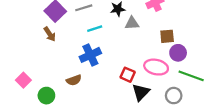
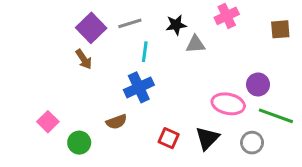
cyan line: (95, 29) -> (145, 52), turned -64
brown square: (167, 36) -> (280, 29), moved
red square: (128, 75) -> (169, 138), moved

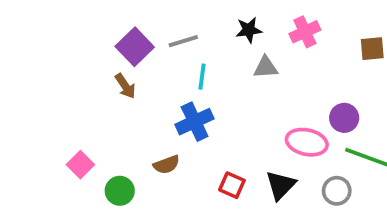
black star: (176, 25) -> (249, 30), moved

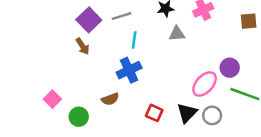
pink ellipse: (307, 142) -> (205, 84), turned -60
gray circle: (337, 191) -> (212, 115), moved

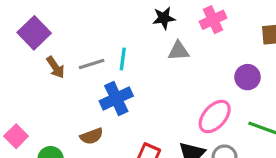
gray line: (122, 16) -> (92, 64), moved
purple square: (89, 20) -> (34, 33), moved
purple circle: (230, 68) -> (247, 77), moved

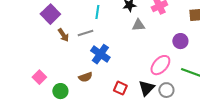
cyan line: (123, 59) -> (97, 12), moved
blue cross: (116, 98) -> (100, 54), turned -30

